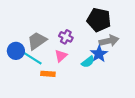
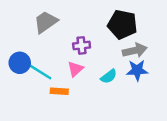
purple cross: (66, 37) -> (82, 45), turned -32
gray trapezoid: (37, 41) -> (46, 22), moved
blue star: (99, 54) -> (137, 70), moved, turned 30

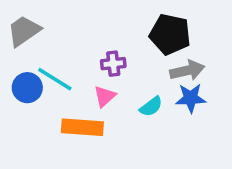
gray trapezoid: (46, 22) -> (24, 31), moved
cyan line: (39, 71) -> (55, 79), moved
orange rectangle: (59, 91) -> (82, 127), size x1.6

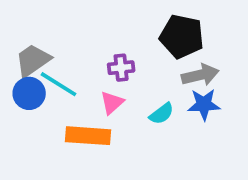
gray trapezoid: (24, 31) -> (33, 60), moved

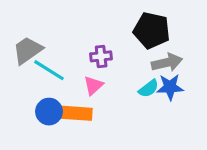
blue circle: (29, 93) -> (49, 112), moved
cyan semicircle: (162, 114) -> (149, 89), moved

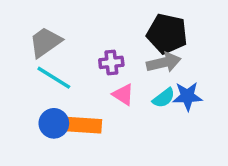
gray trapezoid: (28, 50) -> (45, 42), moved
gray arrow: (167, 63) -> (164, 62), moved
pink triangle: (93, 85) -> (123, 95), moved, turned -45

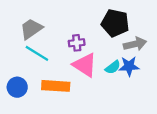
gray arrow: (164, 62) -> (135, 44), moved
pink triangle: (123, 95) -> (85, 65), size x1.6
blue circle: (54, 123) -> (17, 87), moved

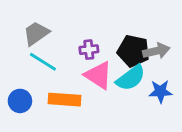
black pentagon: (115, 23) -> (133, 51), moved
blue star: (129, 66) -> (160, 91), moved
cyan semicircle: (113, 67) -> (131, 78), size x1.6

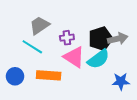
gray trapezoid: (36, 33) -> (39, 25), moved
black pentagon: (133, 51) -> (100, 39), turned -30
blue star: (160, 91) -> (121, 81), moved

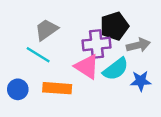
purple cross: (67, 38) -> (96, 44), moved, size x1.6
black pentagon: (100, 39) -> (114, 26), moved
blue star: (121, 81) -> (141, 81), moved

